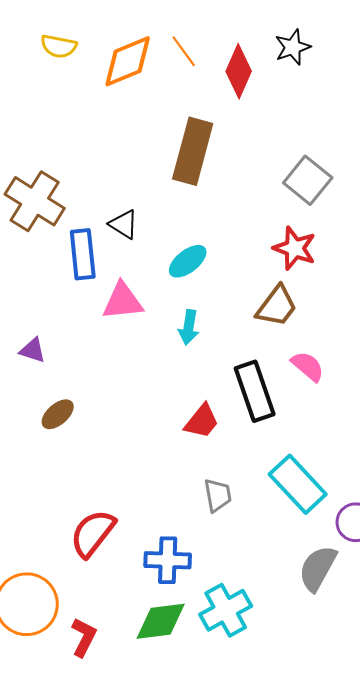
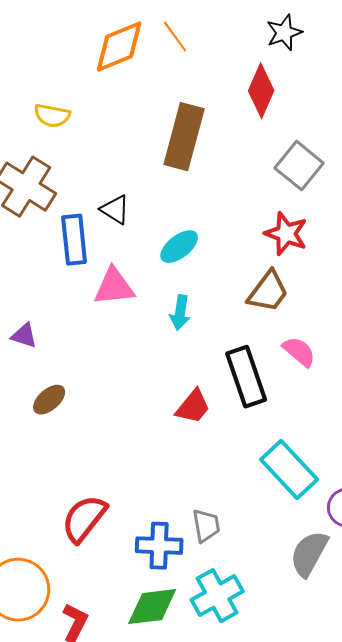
yellow semicircle: (59, 46) -> (52, 116), moved
red diamond: (239, 71) -> (261, 91), moved
gray trapezoid: (218, 495) -> (206, 526), moved

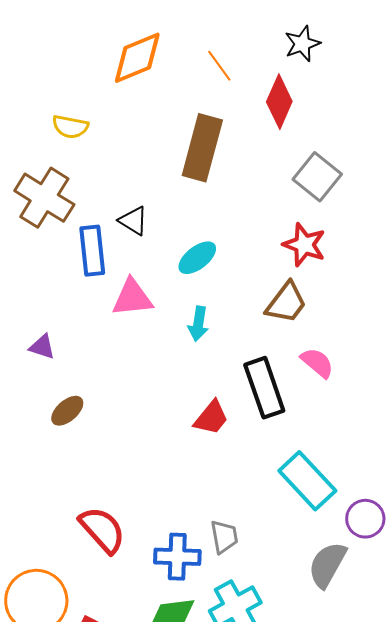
orange line: (175, 37) -> (219, 66), moved
red semicircle: (84, 519) -> (102, 530), turned 100

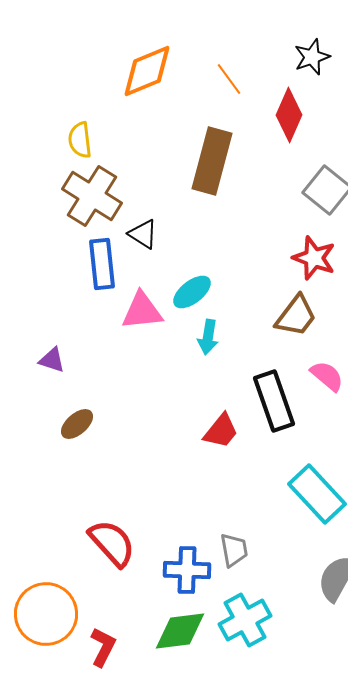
yellow semicircle: (70, 127) -> (80, 140), turned 72
brown cross: (44, 198) -> (92, 196), moved
cyan ellipse: (197, 258) -> (192, 292), moved

